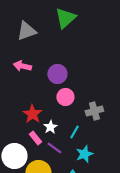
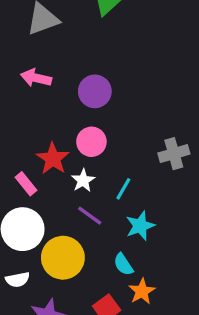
pink circle: (65, 97) -> (91, 142), moved
gray cross: (94, 111) -> (174, 154), moved
pink rectangle: (35, 138) -> (26, 184), moved

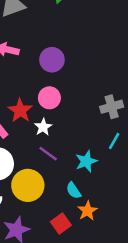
cyan line: (123, 189) -> (114, 141), moved

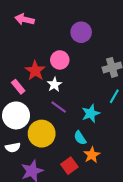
purple circle: (52, 60) -> (81, 32), moved

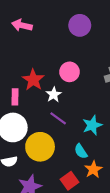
purple circle: (81, 32) -> (80, 25), moved
pink circle: (60, 60) -> (70, 72), moved
pink rectangle: (18, 87) -> (15, 97), turned 40

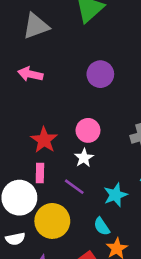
white star: (54, 95) -> (84, 158), moved
pink rectangle: (15, 97) -> (40, 173), moved

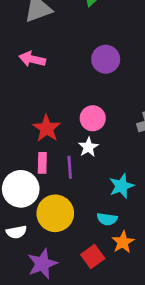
purple line: (74, 187) -> (70, 167), moved, turned 50
cyan semicircle: (102, 226) -> (107, 219), turned -48

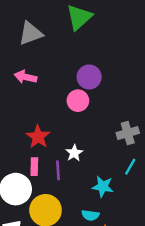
pink circle: (93, 118) -> (78, 101), moved
cyan star: (122, 186) -> (103, 187), turned 30

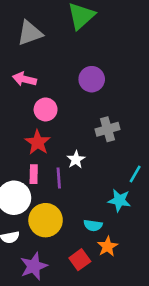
pink circle: (78, 101) -> (46, 109), moved
gray cross: (128, 133) -> (107, 129), moved
cyan star: (103, 187) -> (119, 200), moved

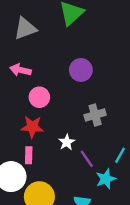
red star: (38, 142) -> (32, 127), turned -30
purple line: (59, 178) -> (87, 159), moved, turned -30
cyan star: (119, 200) -> (106, 179), turned -30

